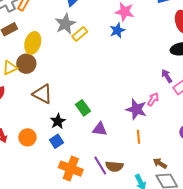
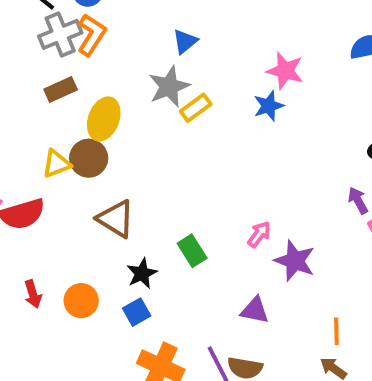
pink arrow: (153, 99) -> (259, 234), moved
purple triangle: (100, 129) -> (255, 310), moved
orange line: (138, 137) -> (336, 331), moved

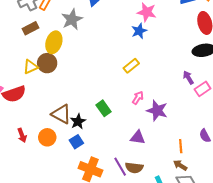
gray star: (169, 87) -> (72, 19), moved
yellow rectangle: (196, 108) -> (131, 66), moved
brown triangle: (116, 219) -> (61, 114), moved

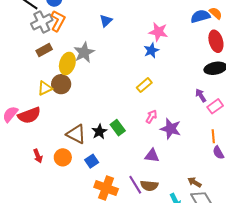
gray star: (72, 19) -> (84, 52), moved
black star: (78, 121) -> (99, 132), moved
orange line: (181, 146) -> (213, 136), moved

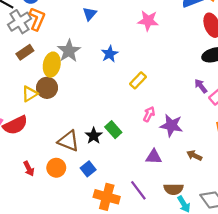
blue star: (151, 50) -> (110, 54), moved
brown arrow: (195, 182) -> (194, 155), moved
brown semicircle: (149, 186) -> (173, 189), moved

